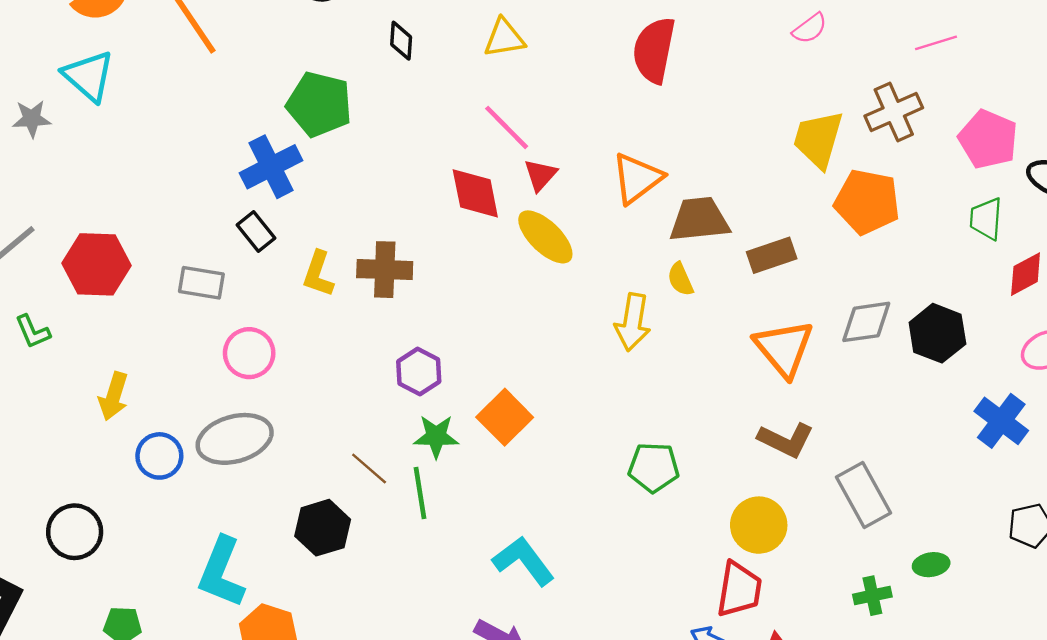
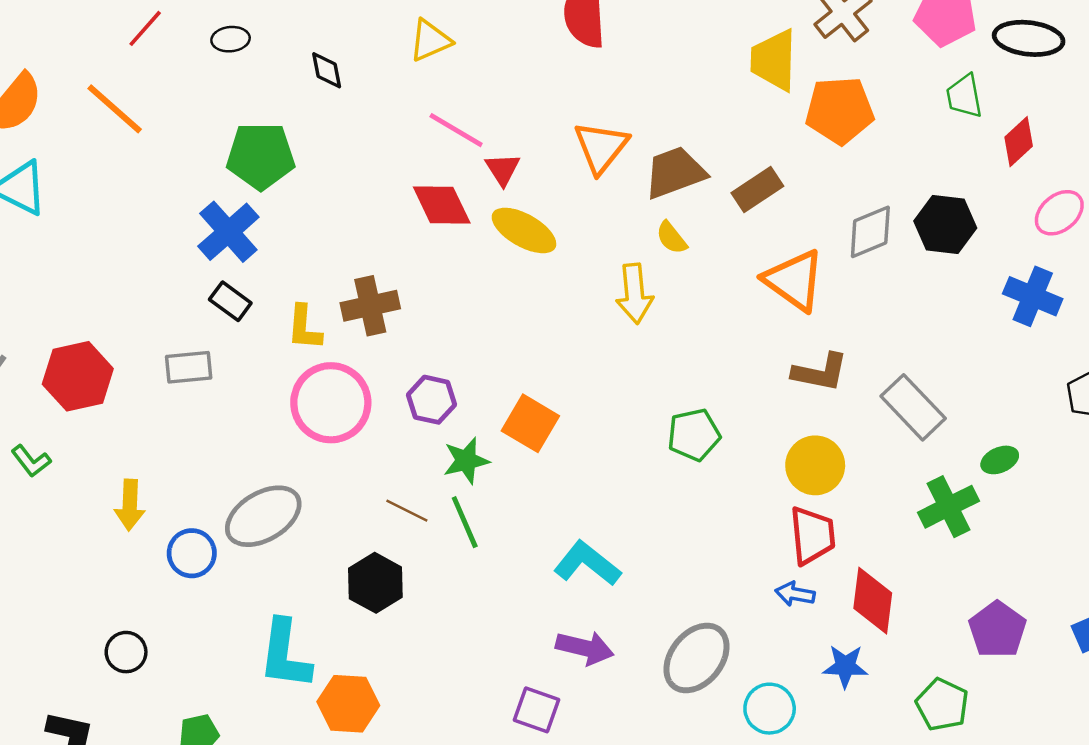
pink circle: (249, 353) -> (331, 403), moved, size x1.5
black circle: (75, 532) -> (126, 652), size x0.7
green cross: (872, 596) -> (949, 507), size x1.5

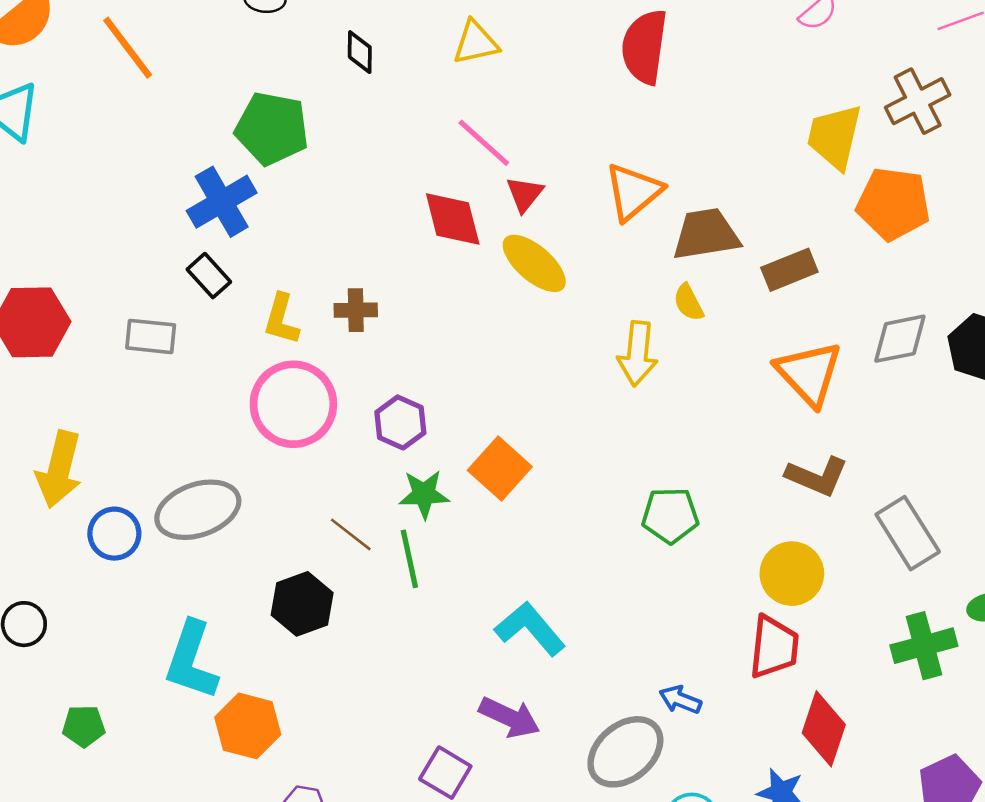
brown cross: (370, 306) -> (356, 310), size x0.7
yellow arrow: (130, 505) -> (59, 469), size x1.4
blue arrow: (795, 594) -> (680, 700), moved

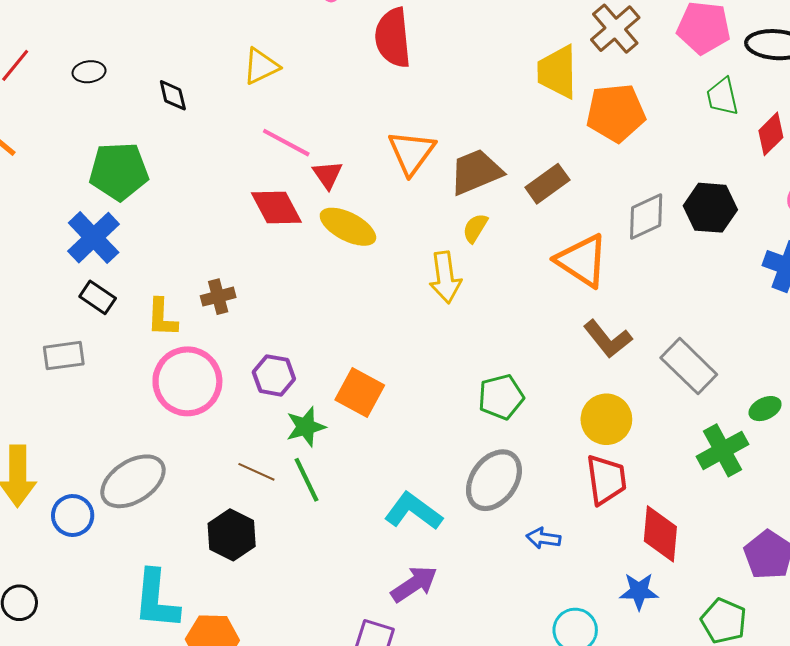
yellow semicircle: (688, 302) -> (475, 228), turned 72
brown L-shape: (817, 476) -> (608, 339), turned 42
purple arrow: (509, 717) -> (414, 584), turned -45
gray ellipse: (625, 752) -> (494, 480), moved

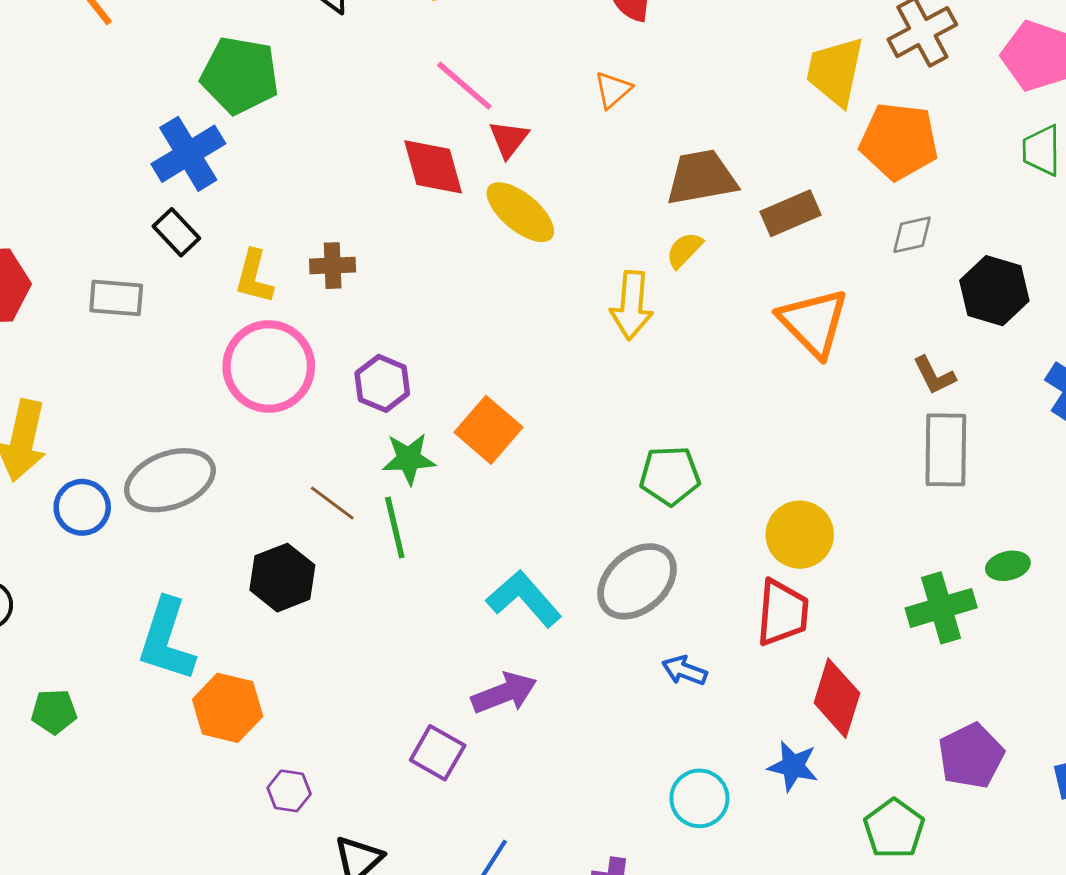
orange triangle: (412, 152) -> (613, 90), moved, size x0.6
gray diamond: (646, 216) -> (912, 235), moved, size x0.7
brown L-shape: (608, 339) -> (934, 375), moved, size x0.7
gray rectangle: (689, 366) -> (946, 450), moved, turned 34

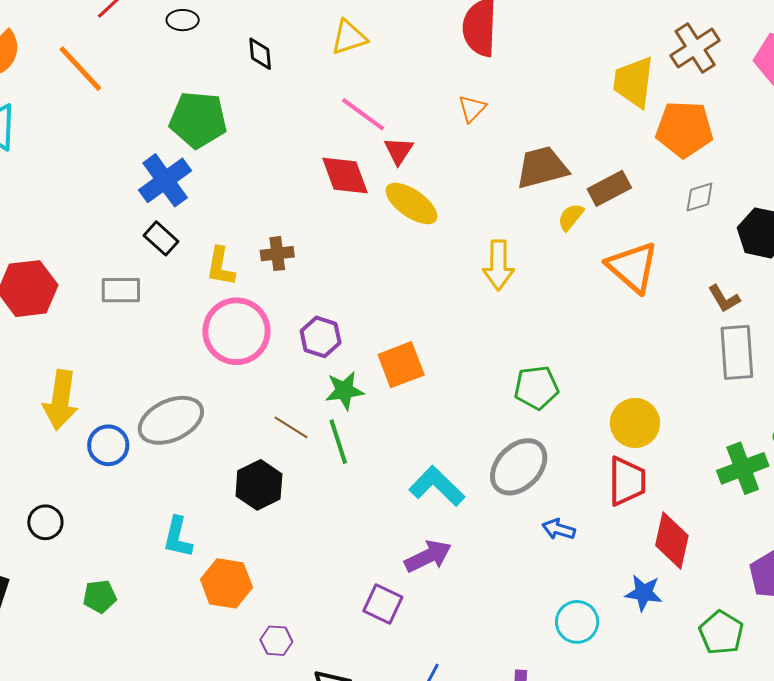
yellow semicircle: (684, 250) -> (571, 217), moved
orange square: (488, 430) -> (401, 365), turned 33
cyan L-shape: (166, 640) -> (178, 537), size x0.7

